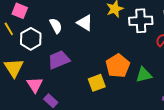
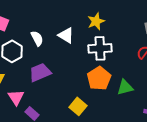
white cross: (141, 21) -> (100, 48), moved
yellow square: (97, 83) -> (78, 106), moved, turned -30

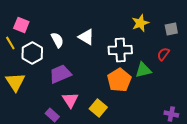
yellow star: (96, 21) -> (140, 23), moved
green triangle: (125, 87) -> (143, 70), moved
pink triangle: (16, 97) -> (70, 100), moved

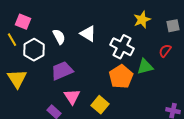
white cross: (120, 50) -> (122, 47), turned 30

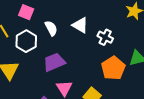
pink square: (23, 22) -> (26, 12), moved
white cross: (122, 47) -> (105, 37), moved, size x0.7

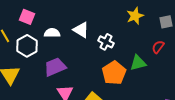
white semicircle: (51, 28) -> (52, 33), turned -63

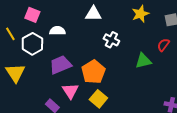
white triangle: (81, 30) -> (93, 14), moved, turned -30
orange pentagon: (114, 73) -> (93, 72), moved

